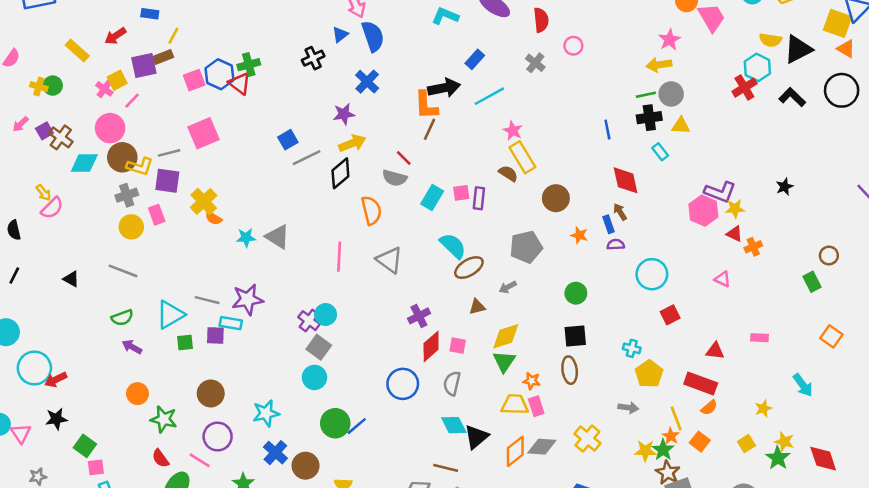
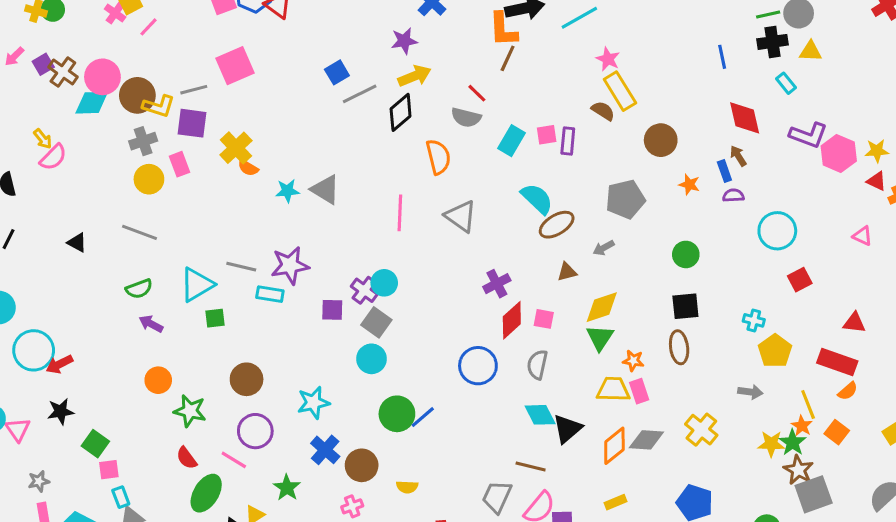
pink circle: (110, 128) -> (102, 77), moved
purple L-shape: (720, 192) -> (808, 135), moved
purple square: (215, 335) -> (332, 310), moved

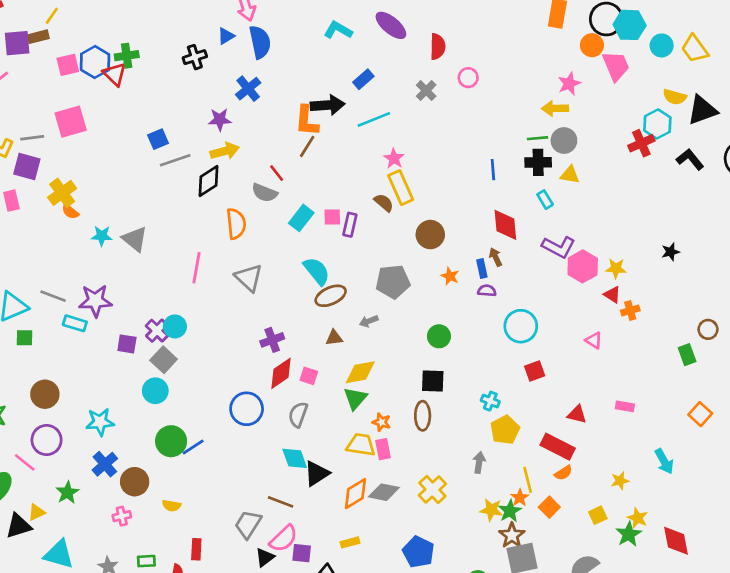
gray arrow: (750, 392) -> (479, 462), turned -96

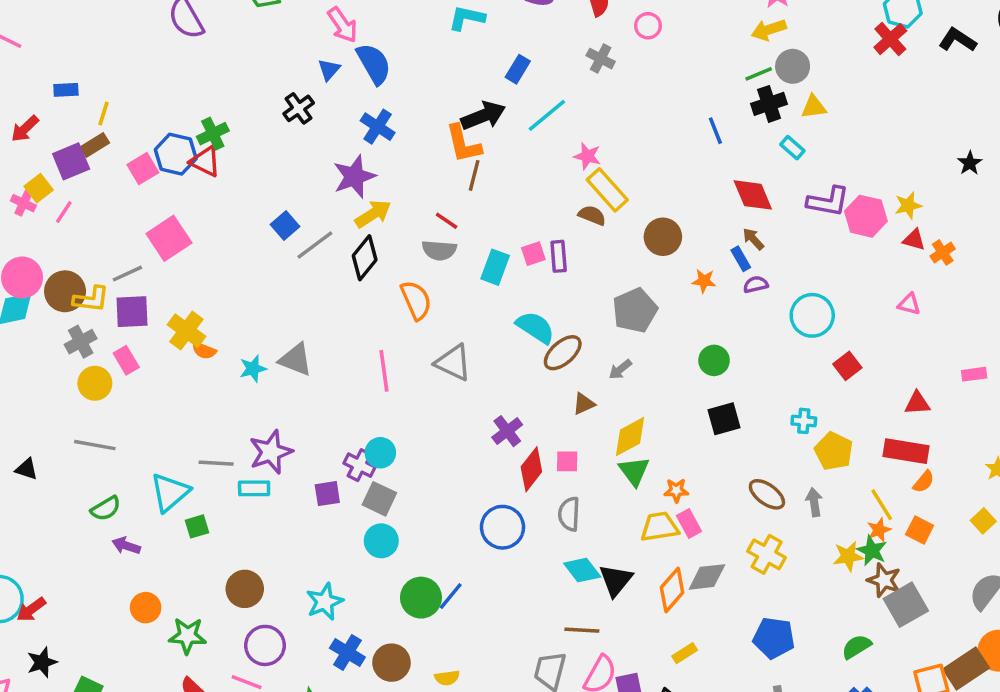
purple star: (220, 120) -> (354, 177), size x1.4
brown ellipse: (423, 416) -> (767, 494), moved, turned -36
orange star: (520, 498) -> (879, 530), turned 30

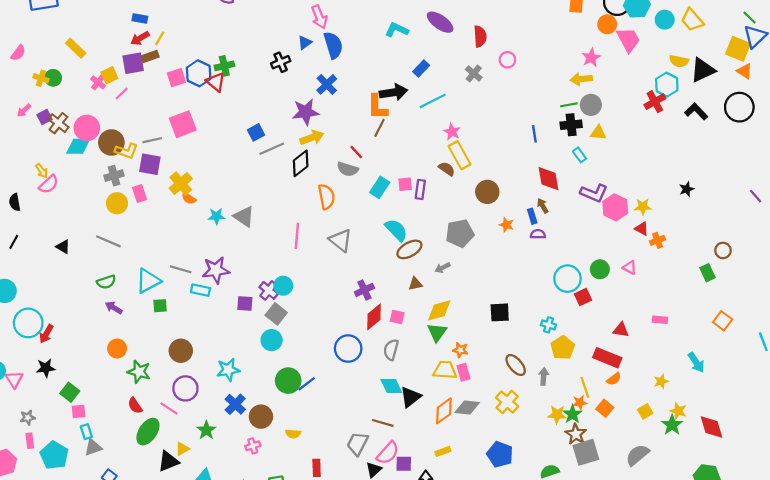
red arrow: (25, 129) -> (140, 38), moved
cyan circle: (812, 315) -> (567, 279), moved
green circle: (714, 360) -> (600, 269), moved
red arrow: (31, 609) -> (46, 334), turned -36

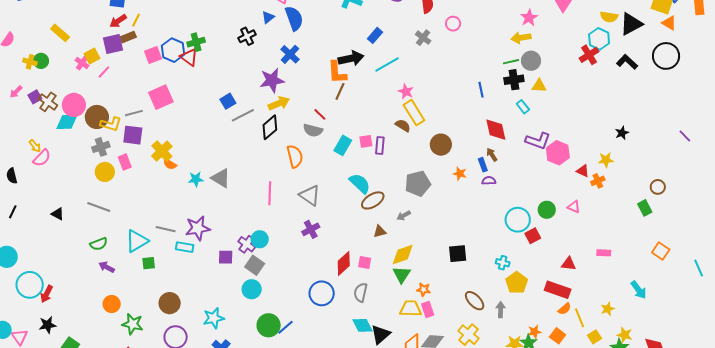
yellow star: (643, 207) -> (606, 160), moved
purple cross: (364, 290) -> (311, 229), moved
yellow line: (585, 387) -> (580, 318), moved

